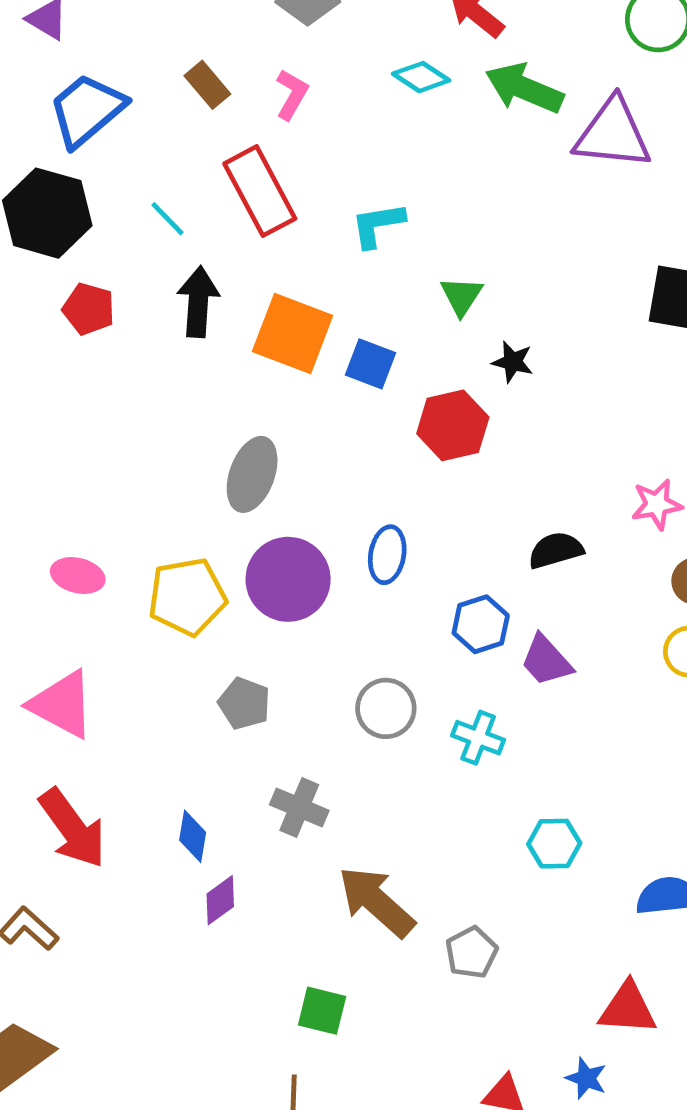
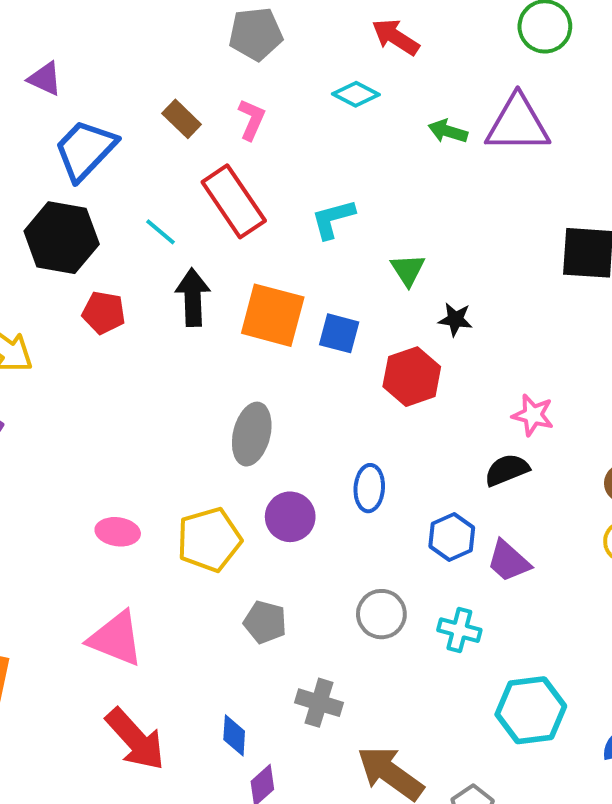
green arrow: (524, 88) -> (448, 131), moved, size x0.6
pink star: (657, 504) -> (533, 415), moved, turned 30
purple circle: (288, 579) -> (290, 517), size x0.7
cyan hexagon: (554, 844) -> (531, 710), size x1.6

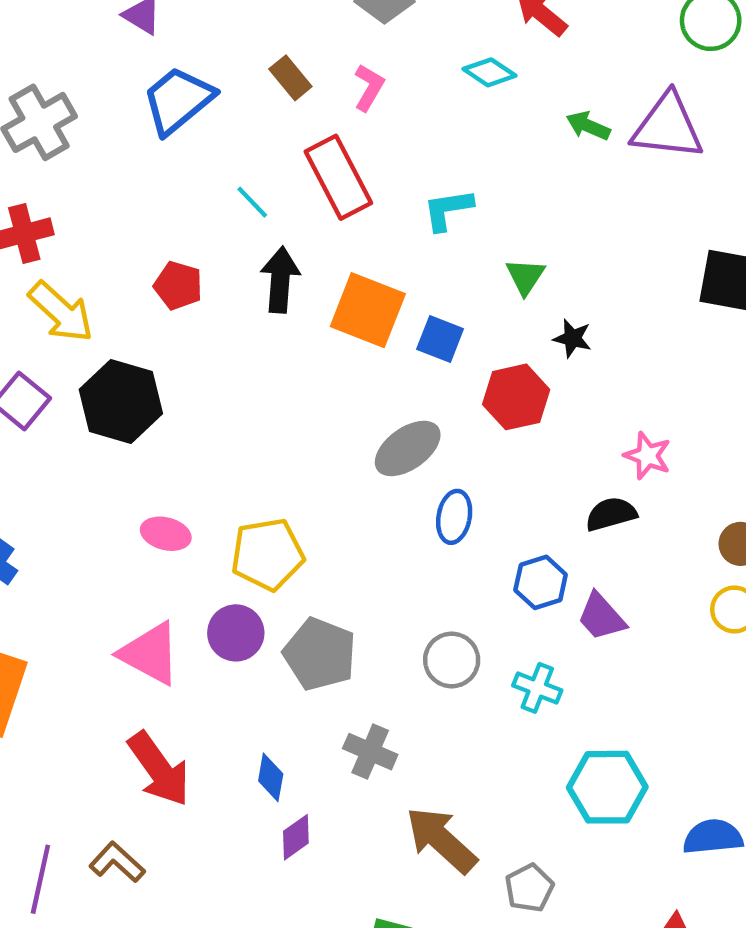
black hexagon: (62, 238) -> (121, 401), moved
gray ellipse: (252, 434) -> (408, 448), moved, turned 34
purple circle: (290, 517) -> (236, 633), moved
gray pentagon: (265, 622) -> (320, 654), size x1.5

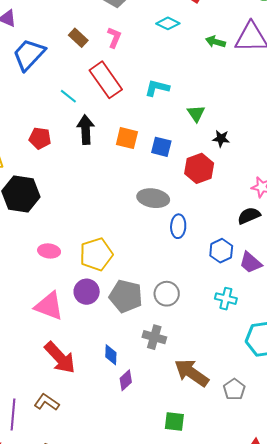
cyan L-shape: (448, 210) -> (157, 88), turned 30
orange square: (368, 310) -> (127, 138), size x0.7
gray ellipse: (408, 448) -> (153, 198), turned 52
gray circle: (452, 660) -> (167, 294), moved

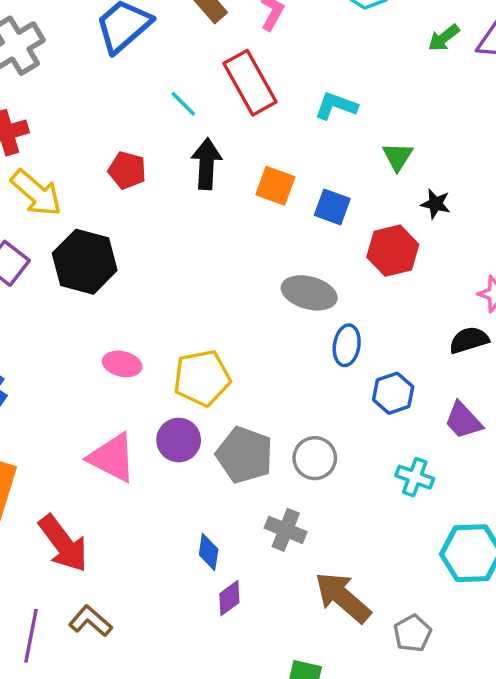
green arrow: (215, 42) -> (444, 38), turned -60
blue hexagon: (221, 251) -> (393, 393), moved
red arrow: (60, 358) -> (63, 544), moved

